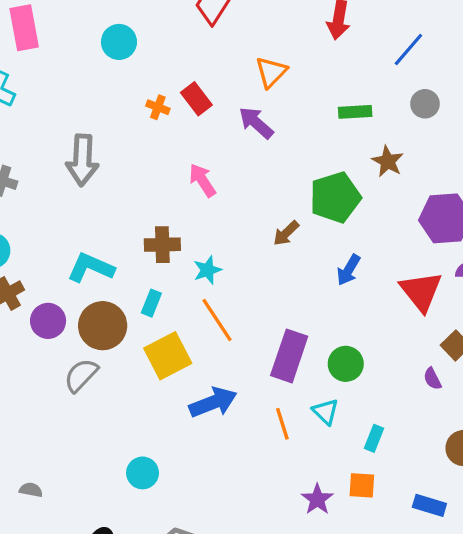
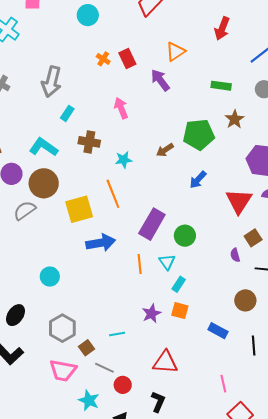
cyan star: (207, 270) -> (124, 160), moved
cyan rectangle: (151, 303) -> (67, 113), moved
cyan rectangle: (374, 438) -> (179, 284), moved

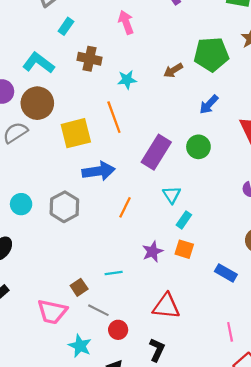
green circle: (185, 236) -> (198, 147), moved
orange line: (140, 264) -> (125, 207), moved, turned 30
cyan circle: (50, 277) -> (21, 204), moved
gray hexagon: (62, 328) -> (64, 207), moved

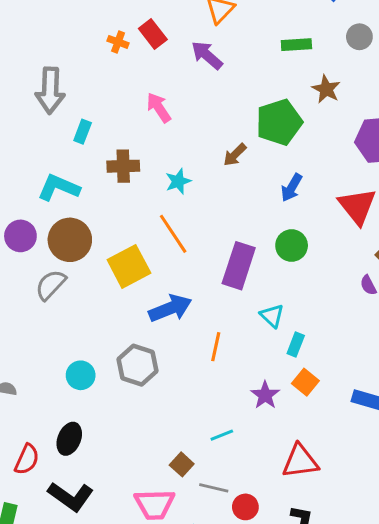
orange square: (184, 249) -> (305, 382), turned 36

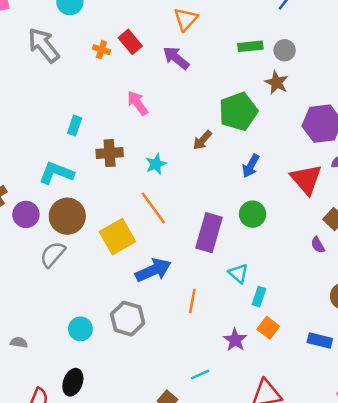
gray circle: (359, 37) -> (285, 50), moved
gray arrow: (50, 90) -> (44, 45), moved, turned 141

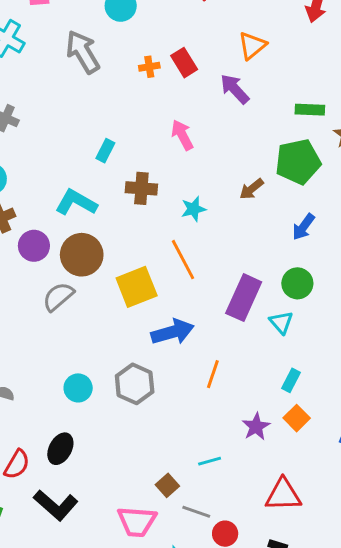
green rectangle: (250, 46) -> (310, 110), moved
orange cross: (101, 50) -> (149, 67), turned -35
cyan triangle: (238, 273) -> (281, 322), moved

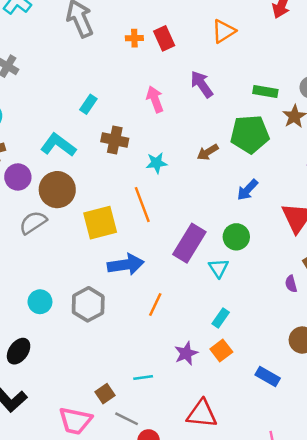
purple arrow: (235, 89) -> (202, 84), moved

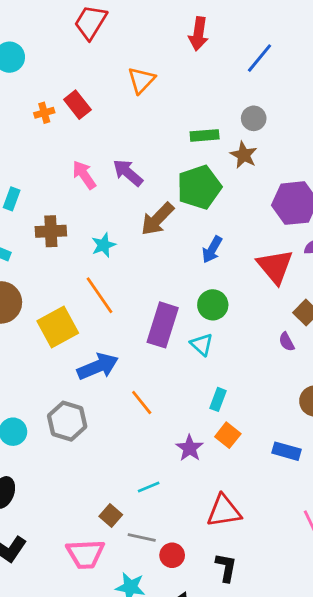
purple arrow: (202, 84) -> (128, 173), moved
brown arrow: (208, 152) -> (157, 219), size x1.5
orange line: (155, 304) -> (142, 403), turned -50

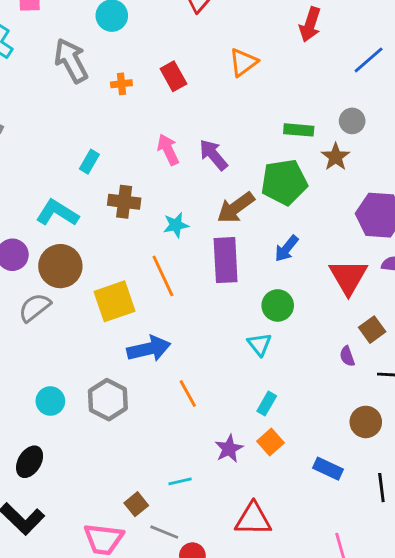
orange cross: (44, 113) -> (121, 84), moved
purple rectangle: (163, 325) -> (226, 260), moved, turned -30

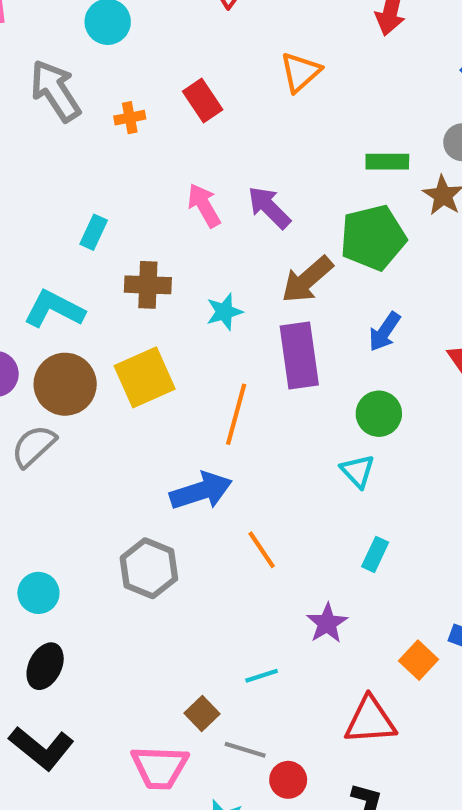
orange line: (163, 276) -> (236, 414), moved, turned 45
yellow square: (114, 301) -> (145, 377), moved
cyan circle: (50, 401) -> (38, 593), moved
orange square: (271, 442) -> (419, 660), moved

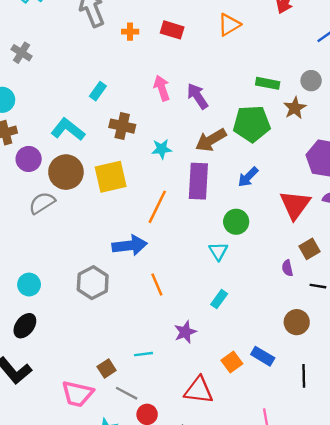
red rectangle: (203, 100) -> (172, 30), turned -50

